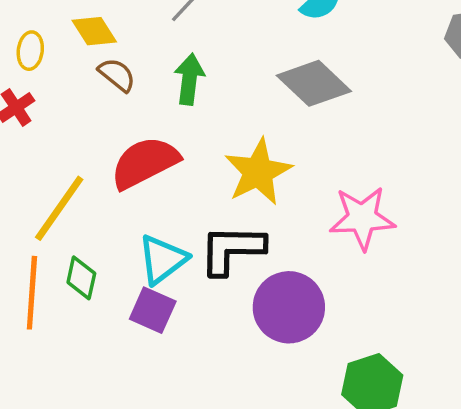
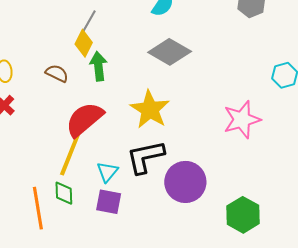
yellow diamond: (94, 31) -> (84, 43), moved, turned 72
yellow line: (59, 208) -> (70, 155), moved
pink star: (362, 218) -> (242, 120), moved
cyan triangle: (162, 259) -> (107, 172), size x0.7

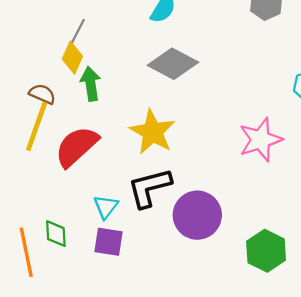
yellow line: (70, 155) -> (37, 126), moved

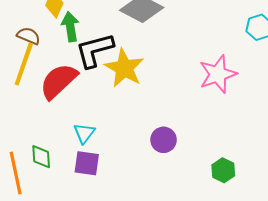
black L-shape: (149, 188) -> (95, 50), moved
purple circle: (197, 215) -> (164, 140), size x0.6
green hexagon: (266, 251) -> (223, 170), size x0.7

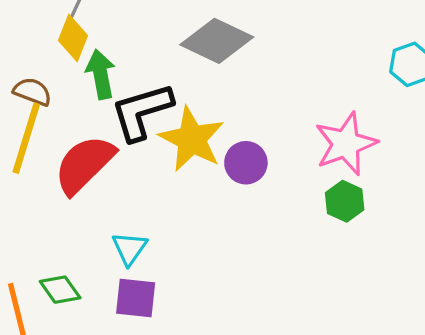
purple circle: (164, 140) -> (246, 163), moved
green diamond: (41, 157) -> (60, 290), turned -30
green hexagon: (223, 170) -> (345, 201), moved

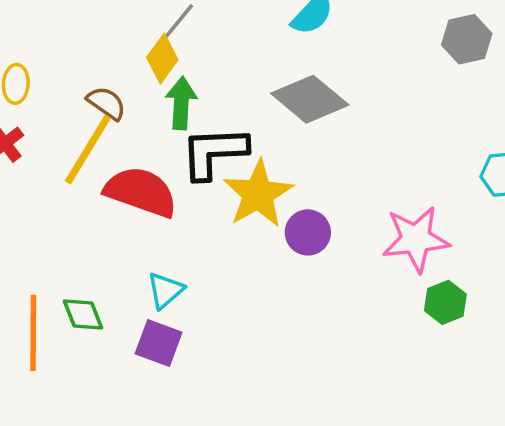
red semicircle: (84, 164) -> (141, 192), turned 50
green hexagon: (345, 201) -> (445, 302), moved

